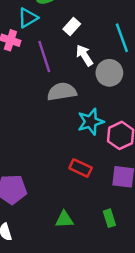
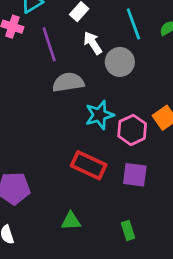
red rectangle: (81, 168) -> (89, 165), size x1.4
green rectangle: (109, 218) -> (128, 230), moved

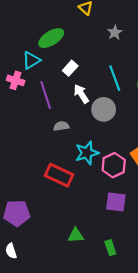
gray semicircle: (68, 82) -> (61, 126), size x0.6
red rectangle: (89, 165) -> (59, 175), moved
green triangle: (71, 221) -> (76, 235), moved

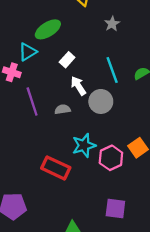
purple line: (46, 95) -> (32, 101), moved
gray semicircle: (61, 126) -> (63, 109), moved
purple square: (116, 202) -> (115, 208), moved

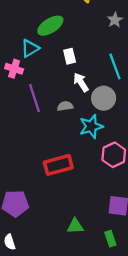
white rectangle: (67, 60) -> (70, 56), turned -56
cyan star: (84, 145) -> (91, 126), moved
red rectangle: (56, 168) -> (58, 165), turned -40

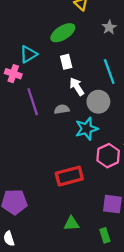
green ellipse: (50, 26) -> (63, 33), moved
red rectangle: (58, 165) -> (69, 176), moved

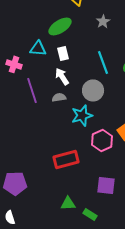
cyan triangle: (28, 54) -> (38, 48), moved, turned 36
white arrow: (77, 87) -> (62, 76), moved
green rectangle: (105, 235) -> (90, 214), moved, turned -40

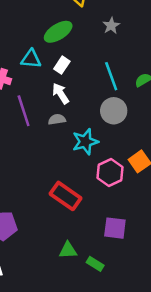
white rectangle: (63, 53) -> (62, 65), turned 48
gray circle: (93, 90) -> (114, 111), moved
red rectangle: (66, 159) -> (66, 196), turned 50

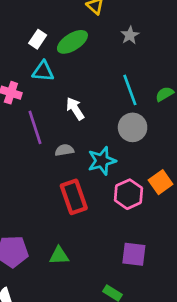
white rectangle: (62, 65) -> (38, 39), moved
gray semicircle: (57, 119) -> (64, 150), moved
red rectangle: (66, 196) -> (74, 197), moved, turned 36
green triangle: (68, 250) -> (59, 256), moved

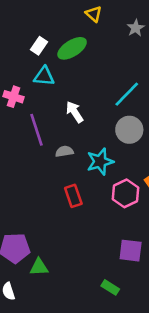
gray star: (130, 35) -> (136, 28), moved
cyan line: (130, 90) -> (127, 94), turned 64
red rectangle: (74, 197) -> (73, 196), size x0.7
green triangle: (59, 256) -> (39, 267), moved

